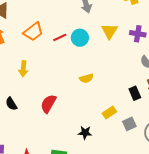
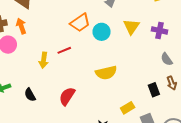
orange trapezoid: (33, 32) -> (80, 23), moved
red line: (60, 37) -> (64, 50), moved
yellow semicircle: (86, 78) -> (106, 73), size x1.5

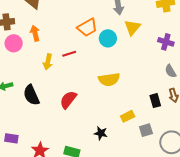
orange arrow: (21, 26) -> (35, 33), moved
yellow triangle: (131, 27) -> (132, 27), moved
black semicircle: (30, 95) -> (31, 95), size x1.5

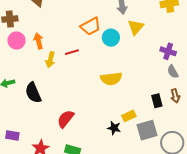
orange arrow: (35, 33) -> (39, 41), moved
purple cross: (166, 42) -> (168, 51), moved
red semicircle: (68, 100) -> (66, 119), moved
gray square: (146, 130) -> (147, 130), size x1.5
black star: (101, 133) -> (114, 128), moved

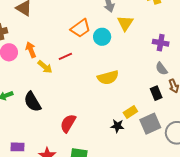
yellow arrow: (50, 60) -> (45, 67), turned -56
gray semicircle: (173, 72) -> (161, 69), moved

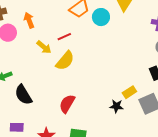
orange arrow: (31, 50) -> (29, 20), moved
yellow semicircle: (108, 77) -> (65, 61), moved, turned -35
black semicircle: (32, 102) -> (23, 95), moved

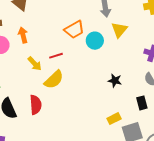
red semicircle: (67, 104) -> (36, 105), moved, turned 138
black star: (116, 106) -> (115, 81), moved

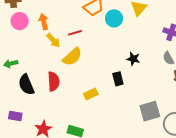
orange arrow: (23, 35) -> (44, 22), moved
black rectangle: (142, 103) -> (118, 79), moved
yellow rectangle: (114, 119) -> (91, 94), moved

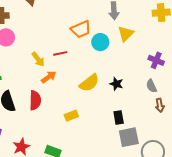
orange arrow: (44, 22) -> (49, 77), moved, turned 63
yellow semicircle: (72, 57) -> (89, 83), moved
black rectangle: (118, 79) -> (119, 118), moved

